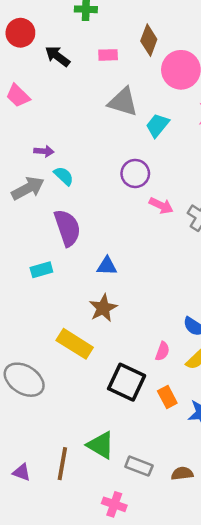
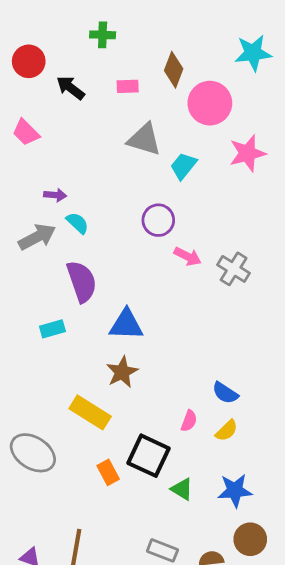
blue triangle: (107, 266) -> (126, 325), size x1.5
orange rectangle: (167, 397) -> (108, 472), moved
green triangle: (101, 445) -> (182, 489), moved, size x0.7

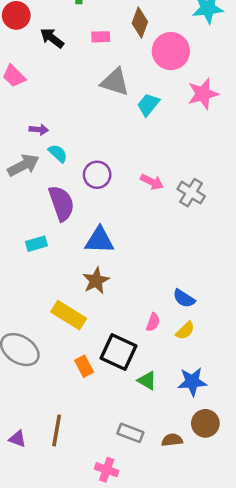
purple circle: (158, 220) -> (97, 175), moved

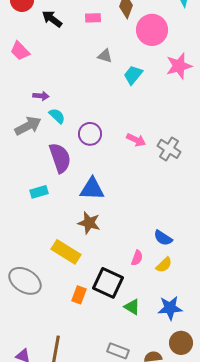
gray triangle: (115, 82) -> (105, 56), size x0.6
brown star: (96, 281) -> (89, 223), turned -30
orange rectangle: (84, 366) -> (79, 295), turned 48

